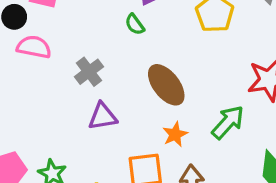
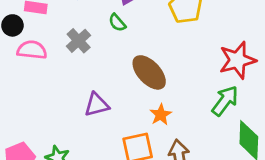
gray cross: (89, 72) -> (79, 41), moved
green arrow: (228, 122) -> (225, 101), moved

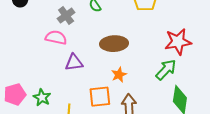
pink semicircle: (32, 50) -> (56, 37), moved
brown ellipse: (149, 72) -> (114, 44), turned -56

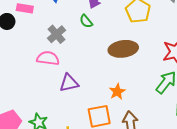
brown ellipse: (114, 44) -> (123, 49), moved

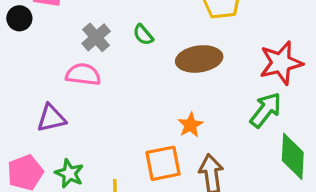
green semicircle: (86, 21) -> (143, 35), moved
purple triangle: (69, 83) -> (51, 118), moved

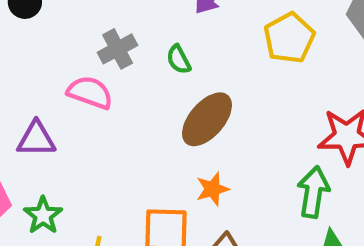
brown ellipse: (199, 59) -> (207, 119), moved, turned -54
green arrow: (266, 110) -> (313, 192), turned -42

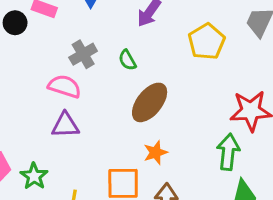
purple triangle: (36, 139) -> (65, 125), moved

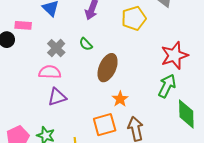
yellow pentagon: (207, 42) -> (134, 18), turned 30
green arrow: (228, 152) -> (167, 86), turned 35

